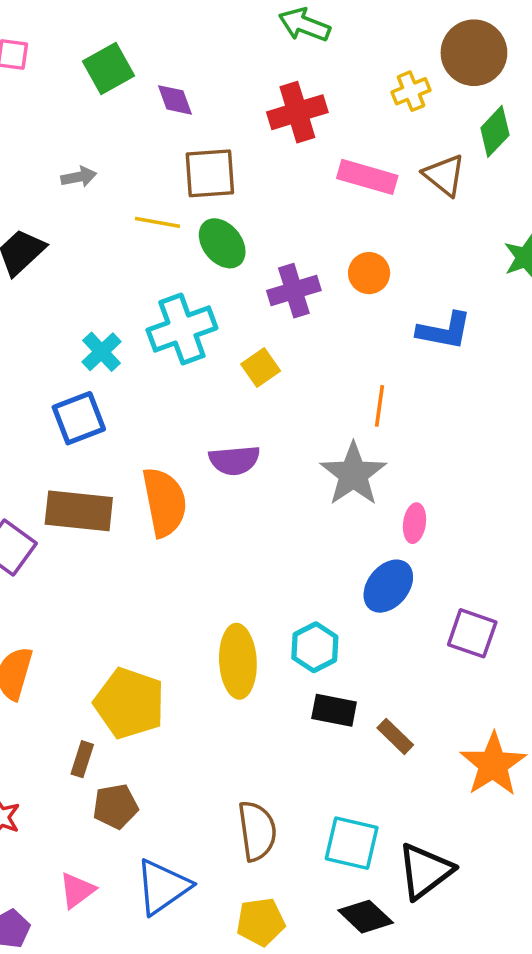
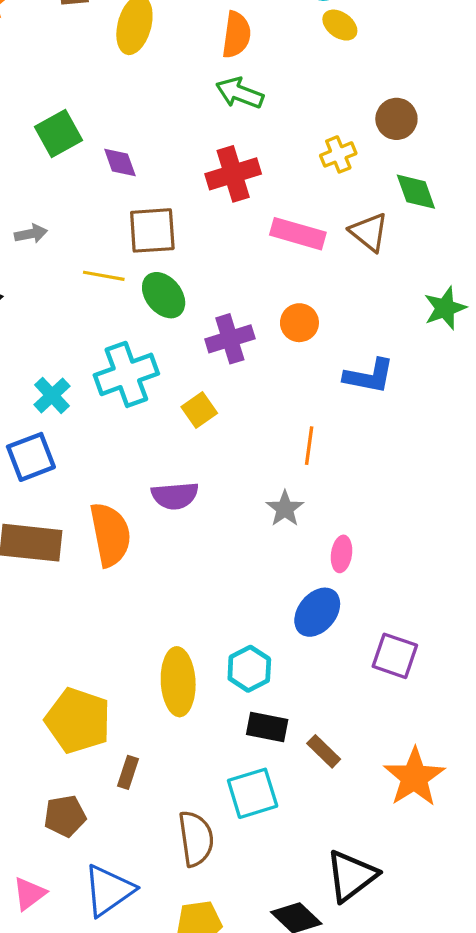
brown circle: (474, 53) -> (396, 119), size x0.7
green diamond: (495, 131) -> (416, 192), turned -63
gray star: (353, 474) -> (285, 509), size x0.6
brown rectangle: (82, 759) -> (128, 772), moved
cyan square: (352, 843) -> (253, 793), moved, turned -30

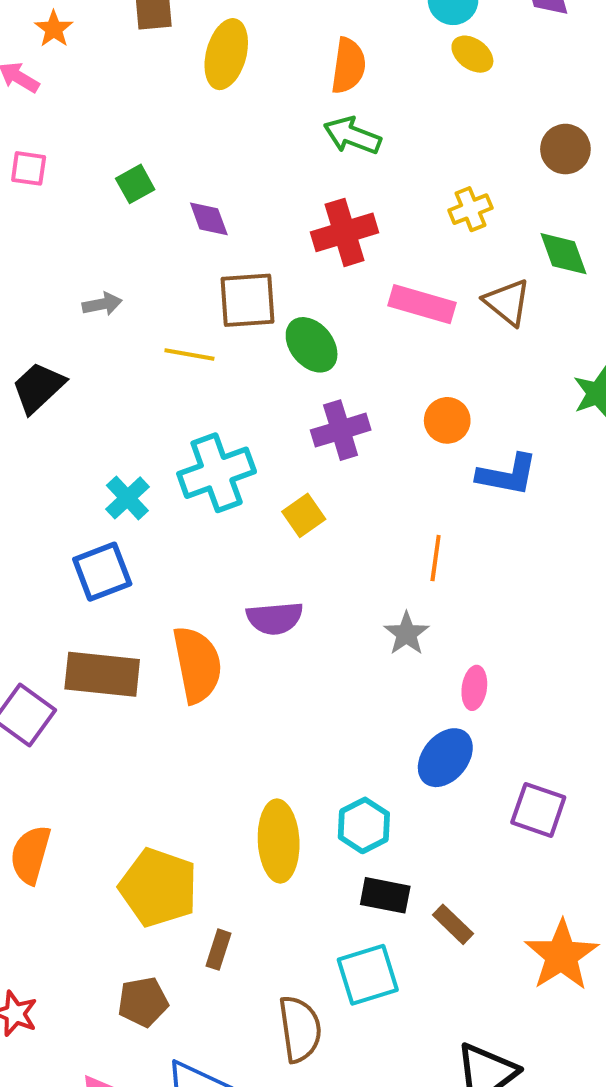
brown circle: (396, 119) -> (565, 149), moved
green square: (58, 133) -> (135, 184), size x0.7
green ellipse: (164, 295) -> (312, 345), moved
orange circle: (299, 323) -> (447, 420), moved

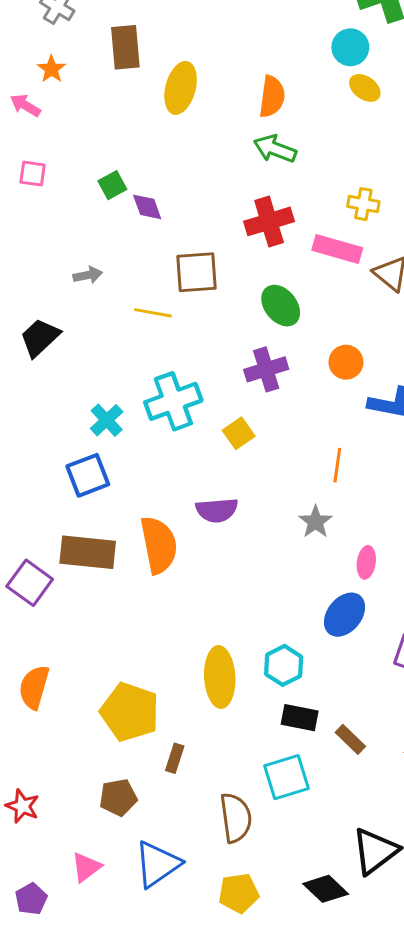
yellow cross: (470, 209) -> (363, 204), turned 32
purple diamond: (209, 219) -> (147, 207), moved
pink rectangle: (422, 304) -> (337, 249), moved
green ellipse: (312, 345) -> (281, 306), moved

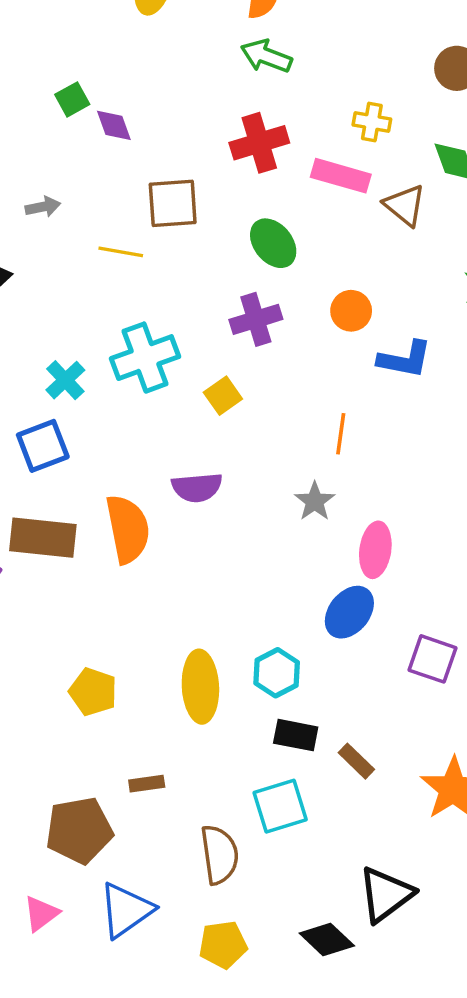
pink ellipse: (366, 562) -> (375, 550), size x1.4
yellow pentagon: (130, 712) -> (93, 692), moved, size x0.7
brown rectangle: (175, 758) -> (147, 784), turned 64
brown pentagon: (118, 797) -> (79, 830), size x1.5

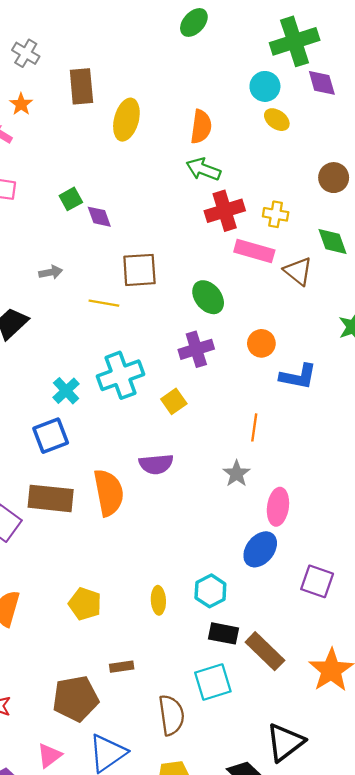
red cross: (259, 143) -> (225, 211), moved
yellow ellipse: (200, 687) -> (158, 600), size x0.6
brown rectangle: (356, 761) -> (265, 651), size x1.6

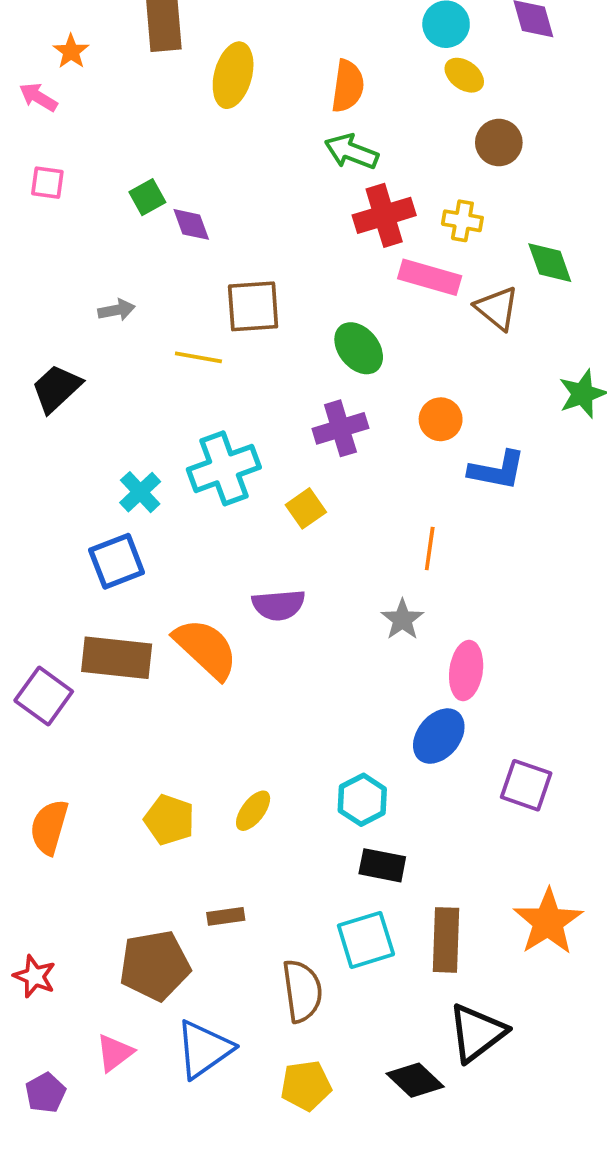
brown circle: (334, 178) -> (499, 143), moved
orange semicircle: (109, 493) -> (206, 649), turned -36
yellow ellipse: (158, 600) -> (253, 811), moved, turned 40
brown rectangle: (265, 651) -> (446, 940), moved, turned 48

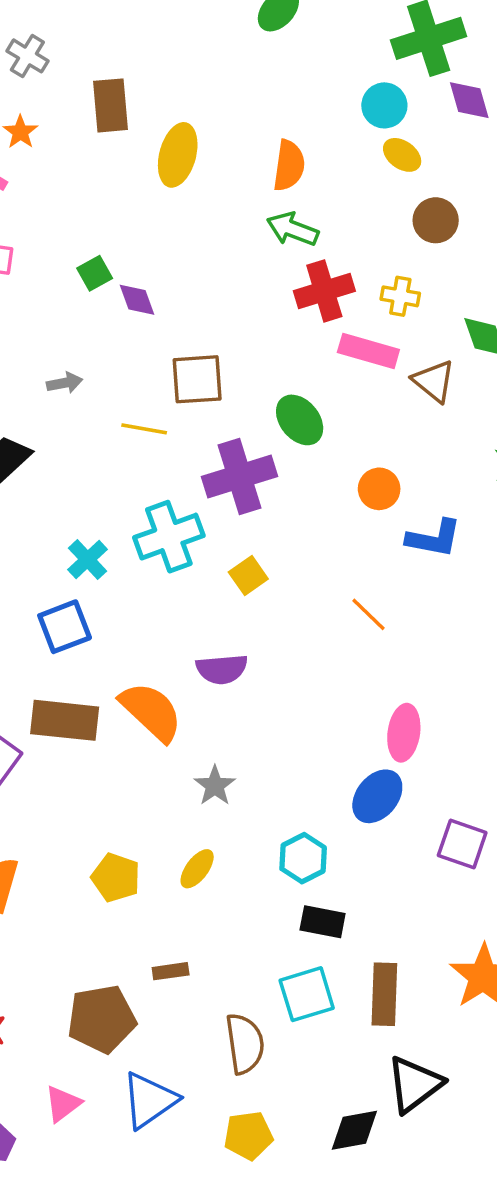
purple cross: (340, 428) -> (240, 476), moved, size x1.4
orange line: (430, 549) -> (368, 614), turned -54
gray star: (402, 620) -> (215, 786), moved
black diamond: (415, 1080) -> (354, 1130), turned -54

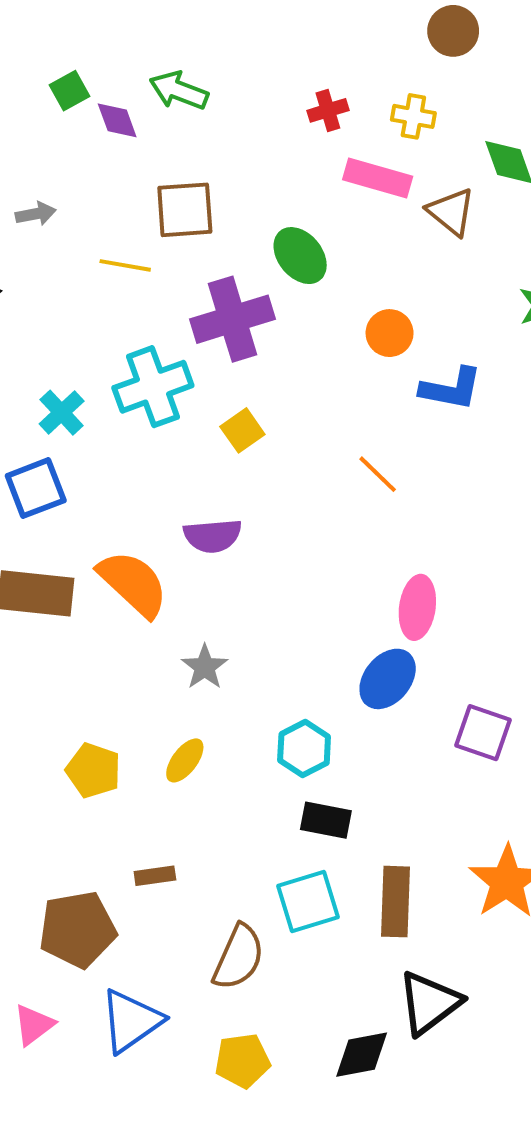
green arrow: (293, 229) -> (179, 91), moved
red cross: (324, 291) -> (328, 110), size x0.6
brown semicircle: (245, 1044) -> (238, 957), turned 32

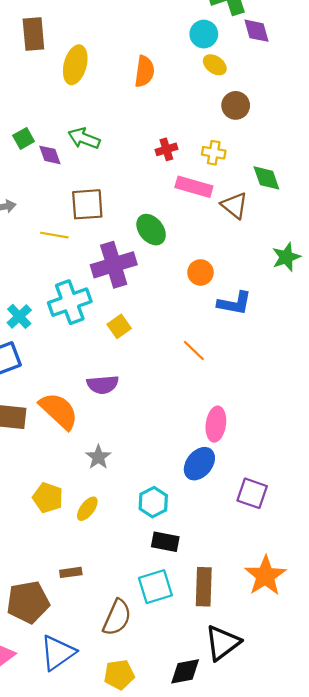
yellow pentagon: (93, 770) -> (48, 498), moved

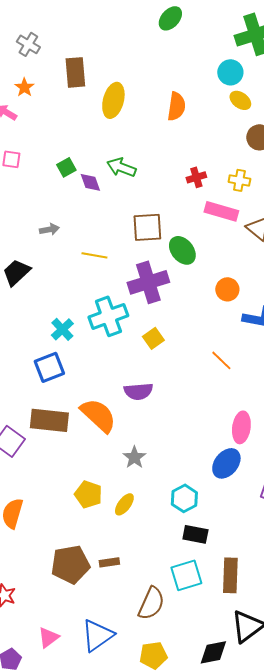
brown square: (87, 204) -> (147, 227), moved
brown pentagon: (28, 602) -> (70, 564), moved

